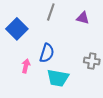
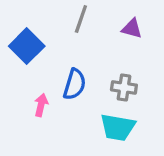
gray cross: (92, 61) -> (124, 88), moved
cyan trapezoid: (58, 78) -> (118, 127), moved

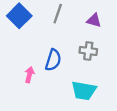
blue square: (27, 46) -> (19, 16), moved
gray cross: (124, 88) -> (88, 51), moved

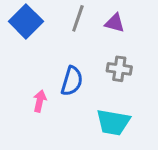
purple triangle: (94, 20) -> (115, 23), moved

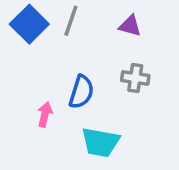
gray line: (78, 18) -> (71, 21), moved
cyan trapezoid: (113, 122) -> (100, 142), moved

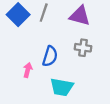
purple triangle: (130, 26) -> (80, 16), size x1.5

